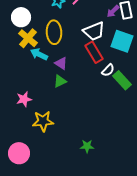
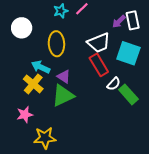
yellow cross: (28, 38) -> (33, 84), moved
green triangle: (60, 81) -> (63, 96), size x1.6

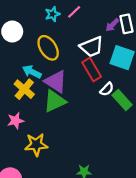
yellow ellipse: (56, 44) -> (48, 48), turned -30
purple triangle: (64, 76) -> (56, 82), size x1.6

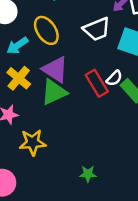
red rectangle: (92, 70) -> (97, 83), moved
cyan arrow: (32, 72) -> (17, 46), moved, turned -60

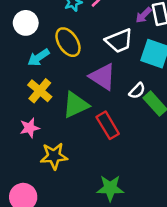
purple triangle: (55, 69) -> (103, 77), moved
red rectangle: (97, 83) -> (108, 125), moved
green star: (88, 174) -> (110, 188), size x1.5

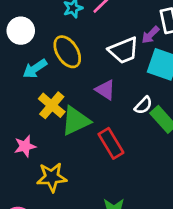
purple arrow: (144, 15) -> (150, 35), moved
purple triangle: (103, 77) -> (105, 90), size x0.7
yellow cross: (40, 91) -> (52, 105), moved

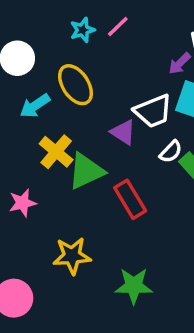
white trapezoid: (124, 50) -> (153, 111), moved
yellow star: (52, 177) -> (72, 256), moved

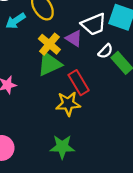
yellow cross: (56, 152) -> (49, 44), moved
yellow star: (72, 256) -> (68, 104), moved
green star: (134, 286) -> (62, 147), moved

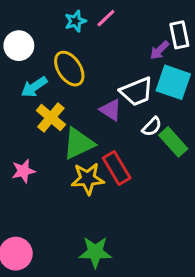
yellow cross: (49, 44) -> (51, 118), moved
yellow star: (68, 104) -> (88, 179), moved

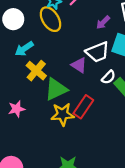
purple arrow: (159, 50) -> (103, 22), moved
yellow ellipse: (69, 69) -> (50, 19), moved
red rectangle: (117, 168) -> (83, 107), turned 65

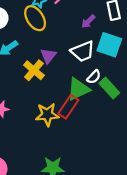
purple triangle: (79, 65) -> (48, 56), moved, turned 35
yellow cross: (36, 71) -> (34, 70), moved
green triangle: (56, 89) -> (78, 89), moved

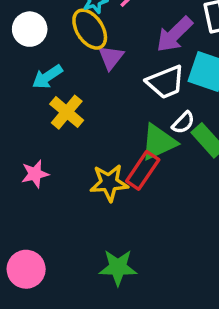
purple arrow: (88, 21) -> (174, 34), size x1.6
purple triangle: (48, 56) -> (111, 57), moved
yellow cross: (34, 70) -> (67, 112), moved

